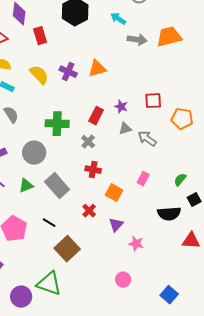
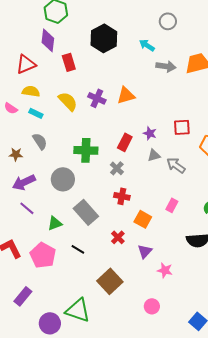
green triangle: (26, 186) -> (55, 223), moved
brown square: (67, 249) -> (110, 281), moved

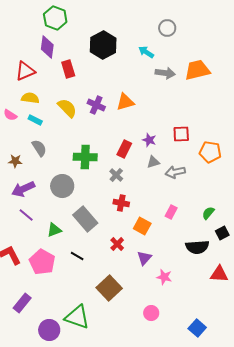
gray arrow: (176, 165) -> (175, 172), turned -48

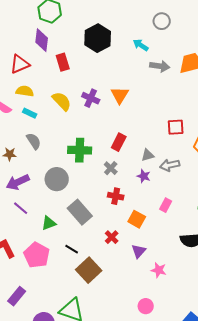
orange triangle: (125, 102) -> (120, 95), turned -42
purple star: (149, 140) -> (144, 176), moved
brown square: (109, 288) -> (89, 270), moved

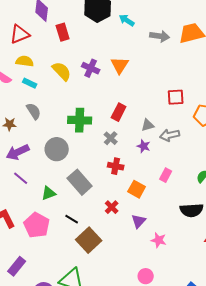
cyan arrow: (141, 45) -> (127, 20), moved

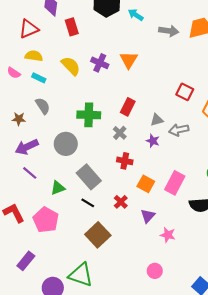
red square: (176, 97) -> (185, 92), turned 30
pink rectangle: (166, 175) -> (175, 183), moved, size x1.6
black line: (72, 219) -> (88, 203), moved

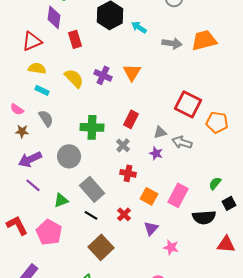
pink semicircle: (14, 73) -> (17, 109), moved
red square: (185, 92) -> (188, 104), size x1.5
gray arrow: (179, 130) -> (182, 142), turned 30

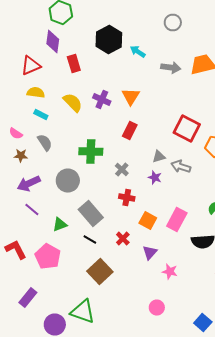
red rectangle: (131, 119) -> (130, 130), moved

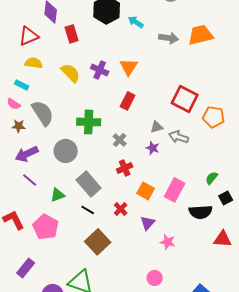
cyan rectangle: (41, 114) -> (22, 85), moved
gray semicircle: (45, 142) -> (43, 113), size x1.5
red cross: (127, 198) -> (125, 168), turned -35

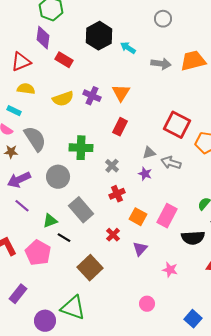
red rectangle: (72, 34) -> (64, 60), turned -42
yellow semicircle: (71, 73) -> (63, 99), turned 115
black line: (88, 210) -> (64, 238), moved
pink star: (168, 242) -> (170, 270), moved

